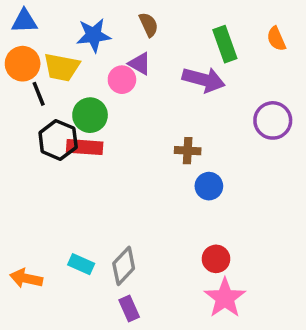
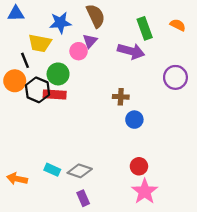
brown semicircle: (149, 25) -> (96, 16), size x1.5
orange semicircle: (276, 39) -> (178, 25), turned 140
orange circle: (23, 64) -> (15, 81), moved
purple triangle: (140, 64) -> (90, 41), turned 42
gray diamond: (124, 266) -> (80, 171), turned 65

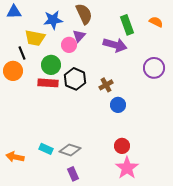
black hexagon: (38, 90) -> (75, 79), moved
brown cross: (121, 97) -> (106, 85), turned -32

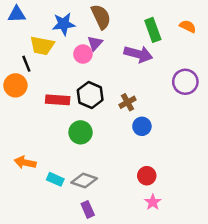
green circle: (51, 65) -> (81, 132), moved
orange arrow: (15, 157) -> (25, 162), moved
pink star: (127, 168) -> (153, 202), size x0.6

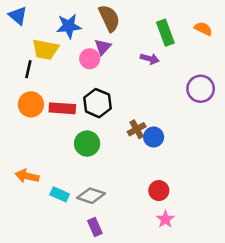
blue triangle: (17, 14) -> (18, 16), turned 42
purple arrow: (138, 54) -> (150, 59), size x0.6
black line: (26, 64) -> (28, 69), turned 35
orange circle: (15, 85) -> (31, 104), moved
brown cross: (127, 102) -> (137, 129), moved

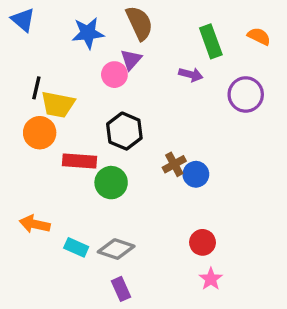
yellow trapezoid: (45, 50) -> (58, 104), moved
purple circle: (201, 89) -> (246, 94), moved
red rectangle: (62, 108) -> (80, 161), moved

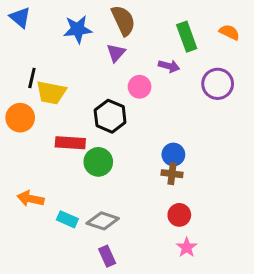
pink circle: (114, 75) -> (140, 87), moved
orange circle: (40, 133) -> (20, 118), moved
brown cross: (174, 164) -> (172, 174), moved, turned 36

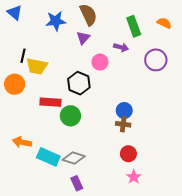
cyan rectangle: (67, 219) -> (48, 157), size x1.5

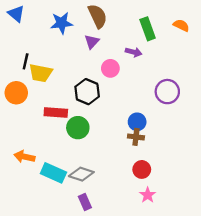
purple circle: (156, 60) -> (167, 92), moved

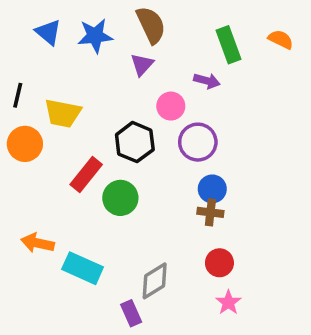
blue triangle: (16, 14) -> (48, 32), moved
black line: (26, 61) -> (18, 95), moved
purple circle: (167, 92) -> (198, 142), moved
red rectangle: (56, 113) -> (86, 175), turned -55
gray diamond: (81, 174) -> (155, 281), moved, turned -50

